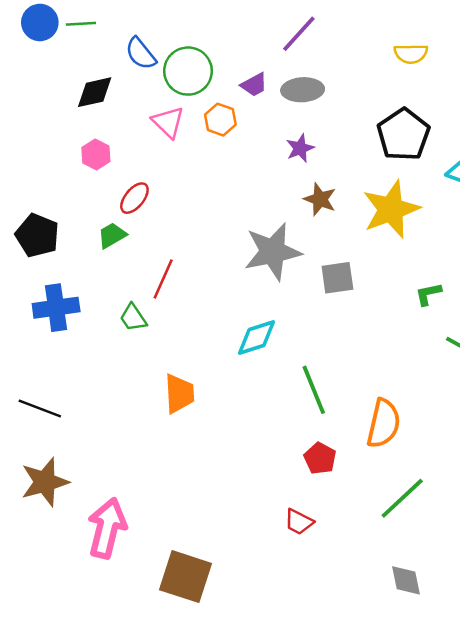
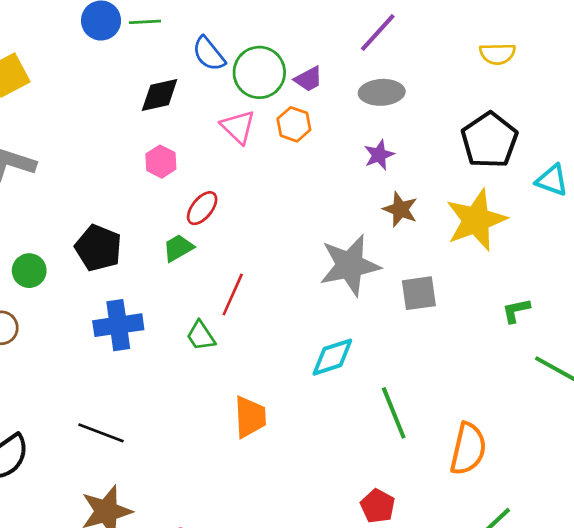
purple trapezoid: (254, 85) -> (309, 79), moved
red pentagon: (320, 458) -> (378, 506), moved

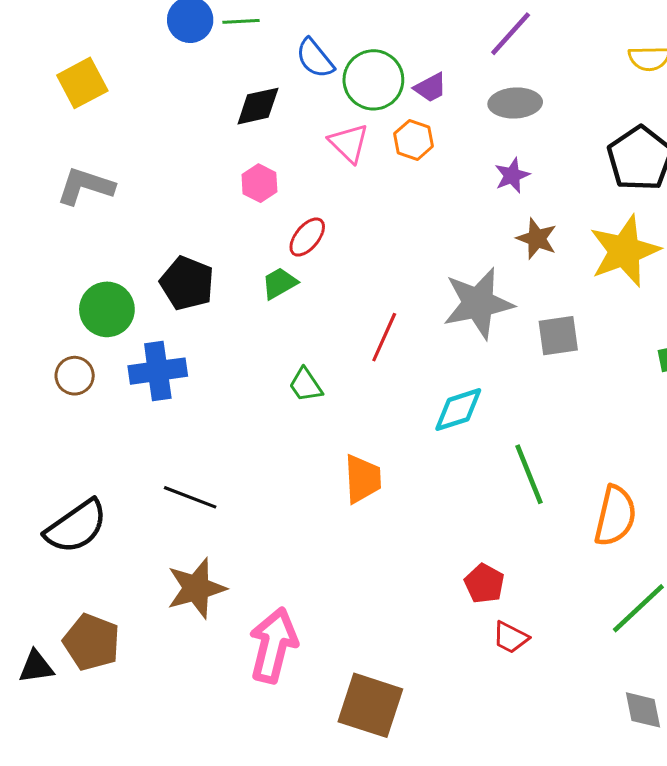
green circle: (29, 271) -> (107, 309), size x1.4
red line: (233, 295) -> (384, 337), moved
blue cross: (118, 325) -> (158, 371), moved
red pentagon: (378, 506) -> (484, 584), moved

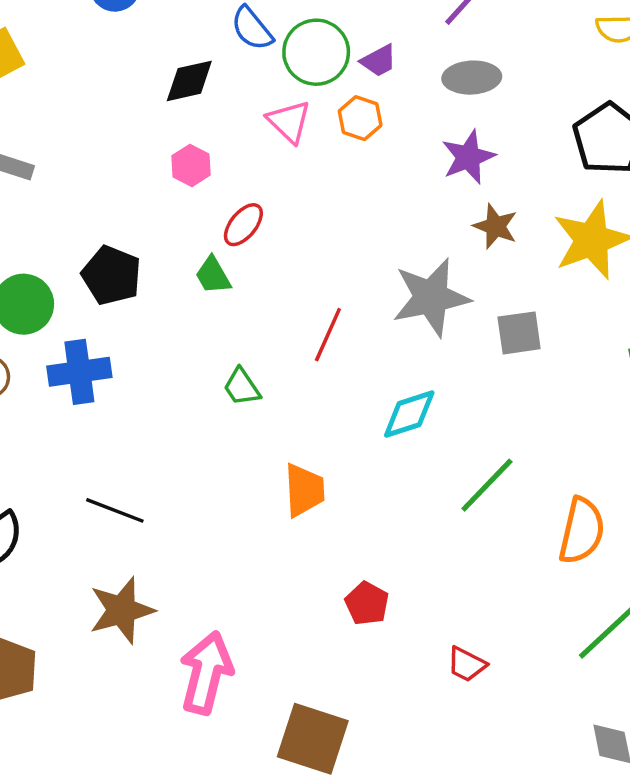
purple star: (512, 175) -> (468, 157), size x1.4
green trapezoid: (279, 283) -> (213, 275), turned -90
green line: (529, 474) -> (487, 485), turned 66
red pentagon: (484, 584) -> (367, 603), moved

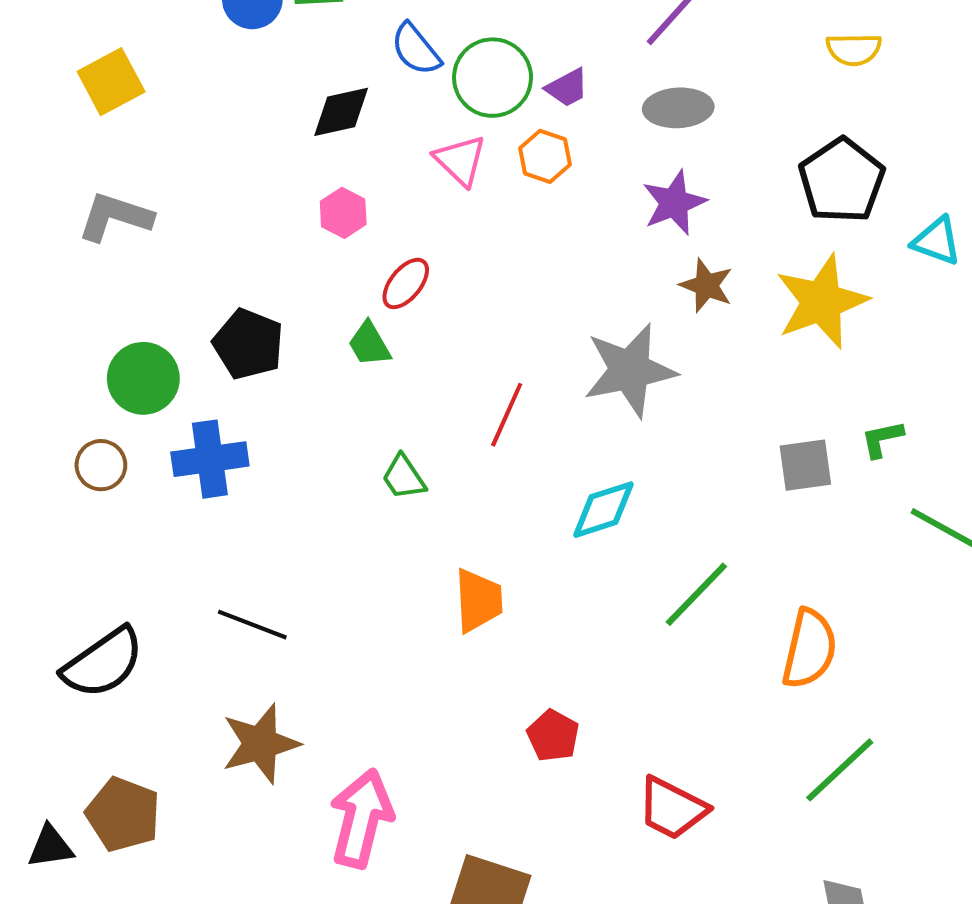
gray square: (519, 333) -> (805, 465), moved
red trapezoid: (467, 664) -> (672, 808), size x1.5

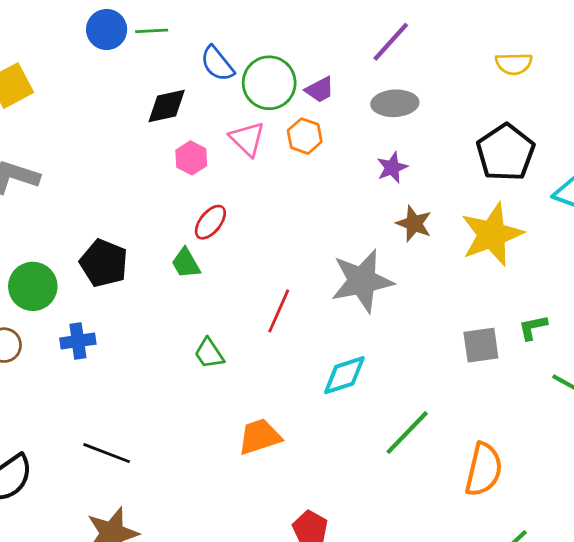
purple star: (674, 203) -> (392, 168), size x0.7
pink hexagon: (343, 213) -> (191, 158), moved
blue cross: (210, 459) -> (78, 341), size x0.7
orange trapezoid: (478, 600) -> (260, 437), turned -105

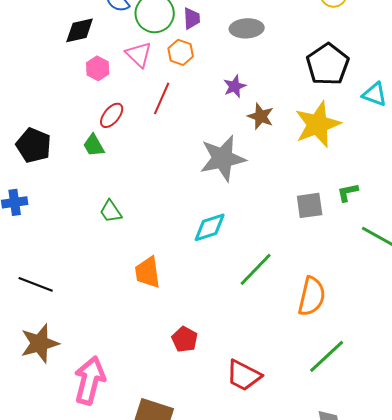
purple trapezoid: (320, 90) -> (192, 18), turned -65
purple star: (392, 168) -> (235, 86), moved
red line: (279, 311) -> (162, 98), moved
orange trapezoid: (260, 437) -> (148, 272), turned -80

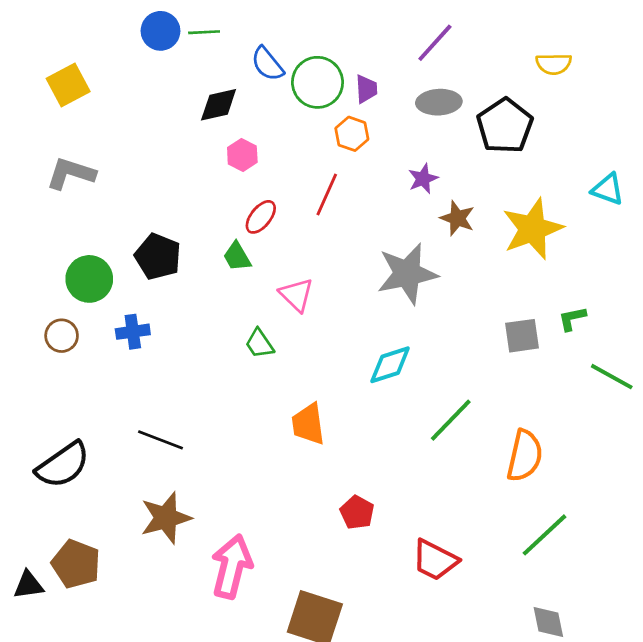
pink triangle: (139, 54) -> (296, 295), moved
black pentagon: (328, 64) -> (505, 126), moved

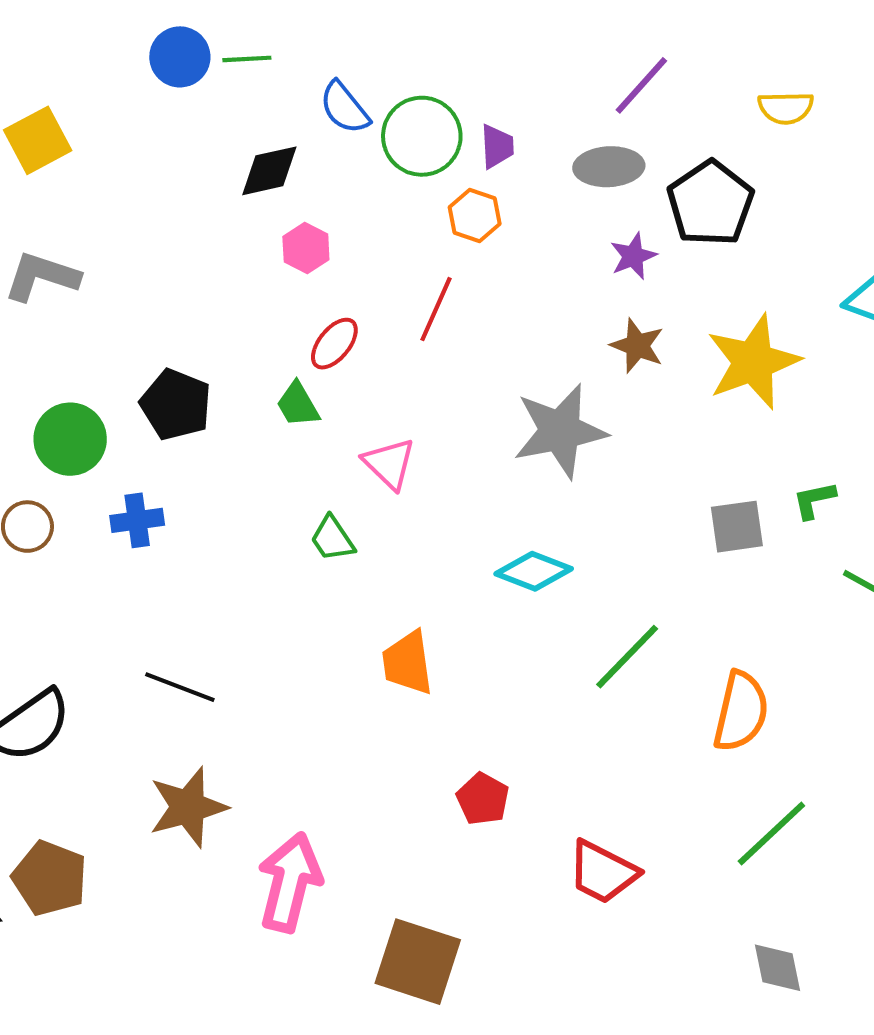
purple line: (435, 43) -> (641, 85), moved
purple star: (423, 179) -> (633, 256), moved
cyan diamond: (390, 365) -> (534, 571), turned 39

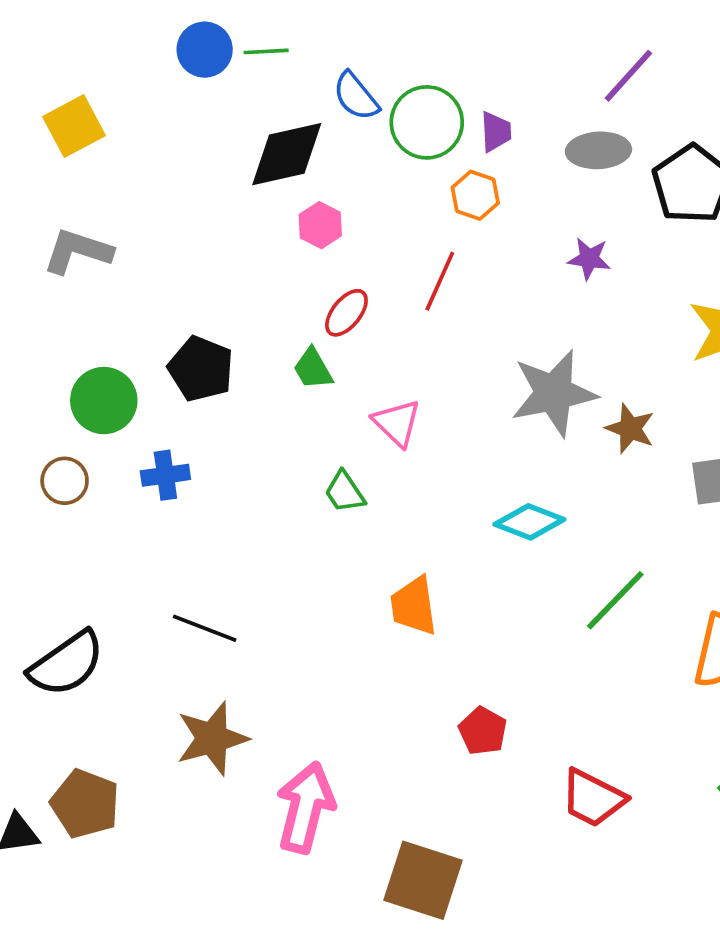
black diamond: (269, 171) -> (287, 154), size x1.4
purple star: (633, 256) -> (589, 259), moved, turned 30
brown star: (637, 346) -> (630, 429), moved

